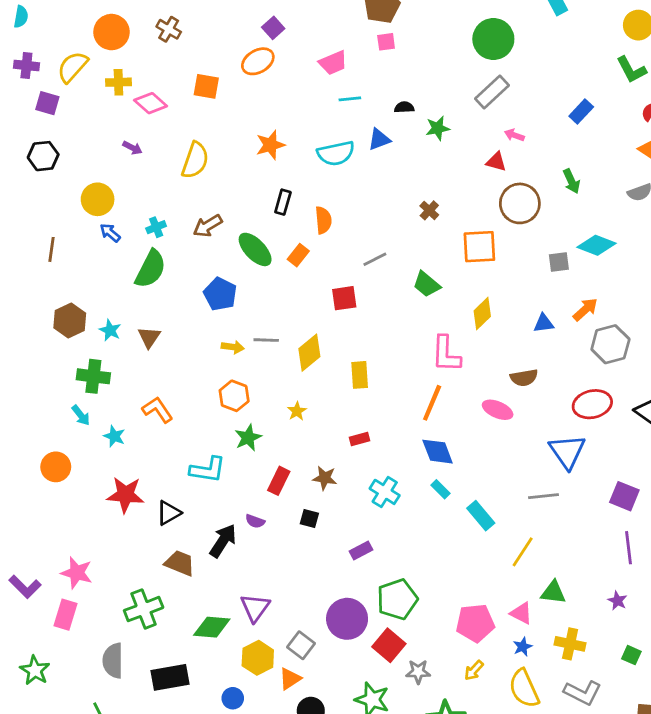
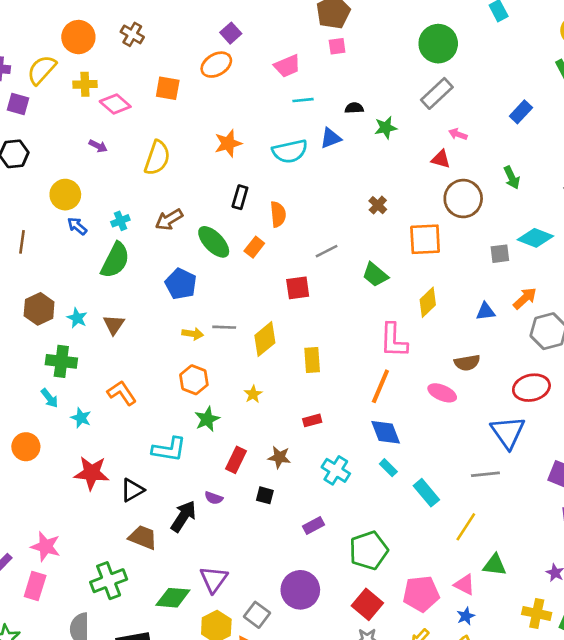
green pentagon: (397, 599) -> (369, 550), moved
yellow cross: (570, 644) -> (537, 613), moved
red square: (389, 645) -> (367, 604), moved

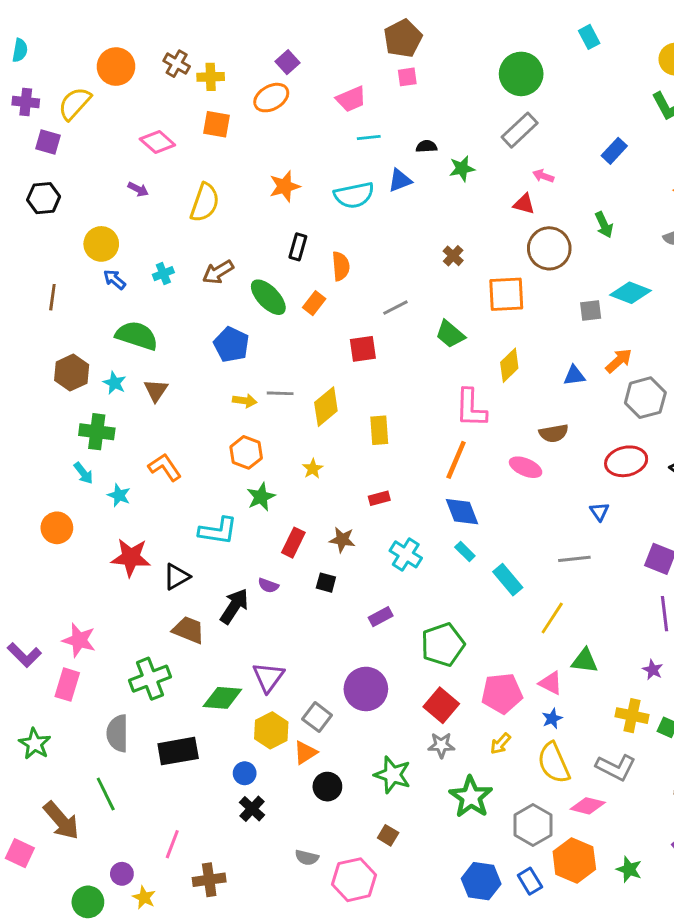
yellow cross: (85, 84) -> (211, 77), moved
green semicircle: (115, 260) -> (137, 336), moved, turned -99
blue triangle: (508, 432) -> (599, 512), size x0.5

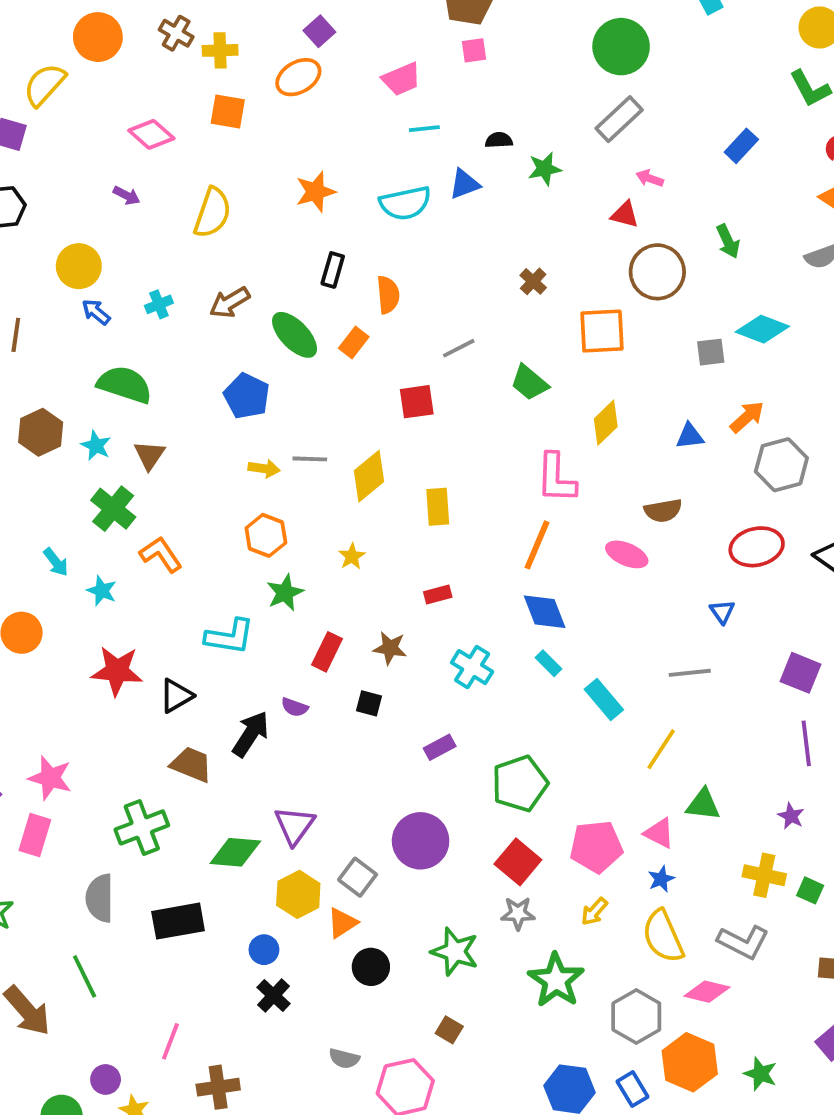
green cross: (97, 432) -> (113, 509), moved, turned 32

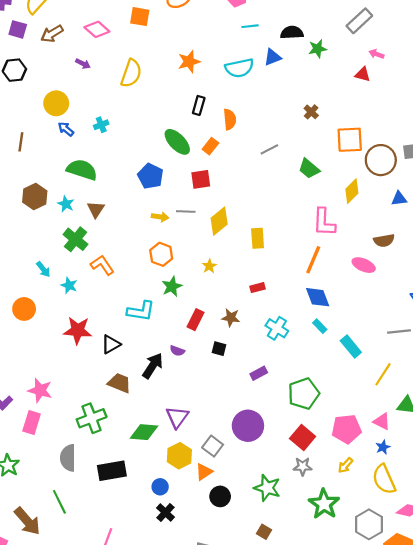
black semicircle: (499, 140) -> (292, 33), size x1.5
brown circle: (657, 272) -> (381, 160), moved
brown arrow: (230, 302) -> (52, 34), moved
red square: (417, 402) -> (201, 179), moved

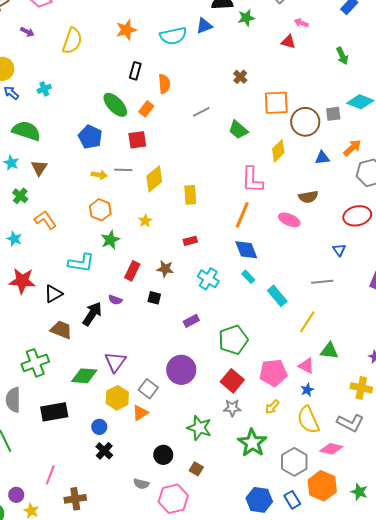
green cross: (75, 239) -> (20, 196), size x0.7
black circle: (220, 496) -> (163, 455), moved

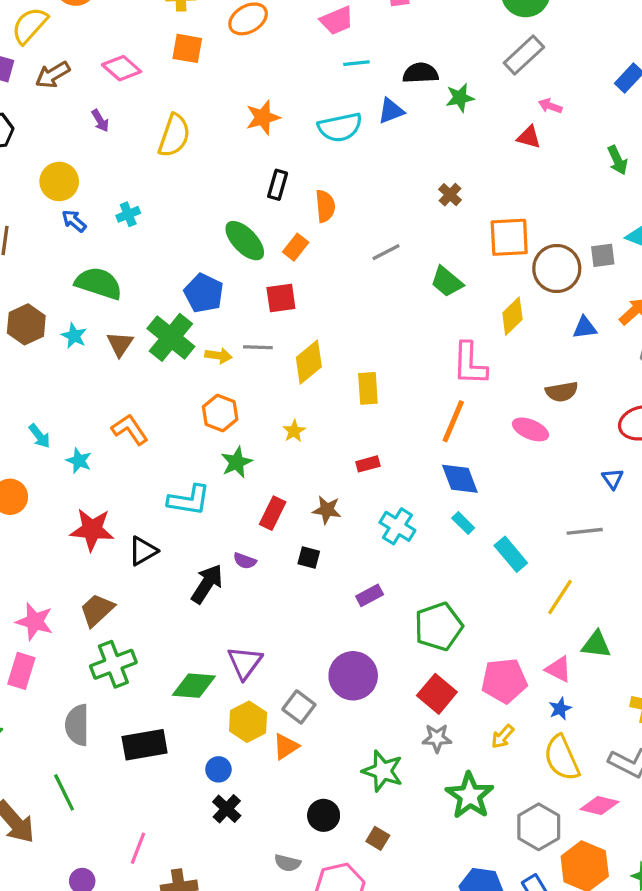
purple arrow: (27, 32) -> (100, 121), turned 32
green cross: (20, 196) -> (171, 337), moved, size x1.8
brown trapezoid: (61, 330) -> (97, 610), moved, turned -65

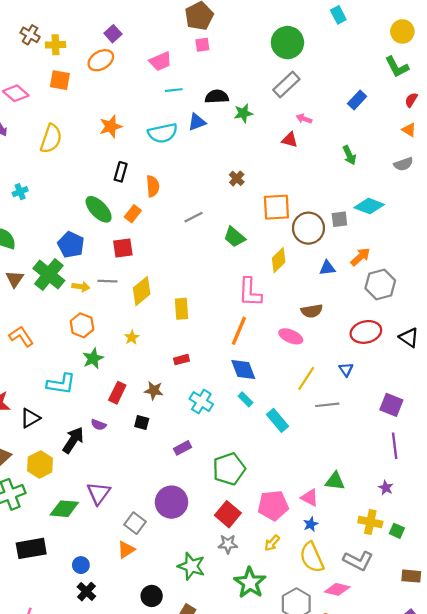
yellow line: (560, 597) -> (306, 378), moved
yellow hexagon: (248, 722) -> (40, 465), moved

